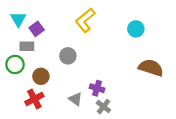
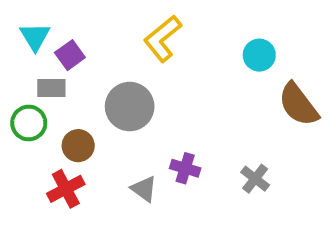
gray circle: (68, 56) -> (130, 107), size x1.5
brown semicircle: (151, 68) -> (298, 104), moved, turned -145
gray cross: (103, 107) -> (255, 179), moved

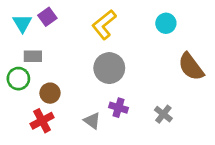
purple square: (70, 55) -> (47, 17), moved
cyan circle: (259, 55) -> (166, 23), moved
gray circle: (130, 107) -> (109, 68), moved

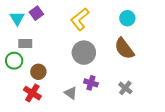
brown semicircle: (191, 67) -> (124, 49), moved
red cross: (42, 121) -> (32, 93), turned -30

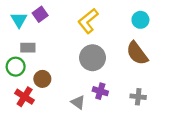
gray cross: (125, 88) -> (138, 97), turned -32
red cross: (32, 93) -> (25, 97), moved

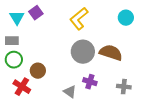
gray rectangle: (28, 48) -> (12, 41), moved
brown semicircle: (137, 53) -> (111, 53), moved, turned 145

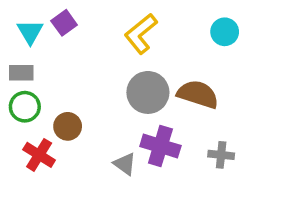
purple cross: (90, 82) -> (160, 146), size x1.5

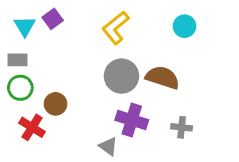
gray triangle: (125, 164) -> (108, 146), moved

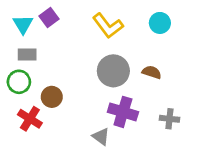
cyan circle: (185, 26) -> (160, 23), moved
yellow L-shape: (116, 28) -> (108, 26), turned -88
gray rectangle: (17, 60) -> (27, 54), moved
brown semicircle: (163, 77) -> (152, 72), size x0.6

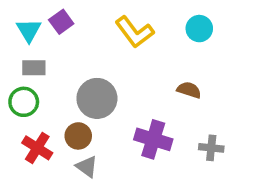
gray circle: (113, 71) -> (97, 98), moved
brown circle: (52, 97) -> (78, 136), moved
gray triangle: (101, 137) -> (87, 167), moved

